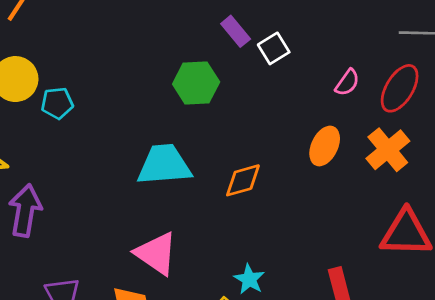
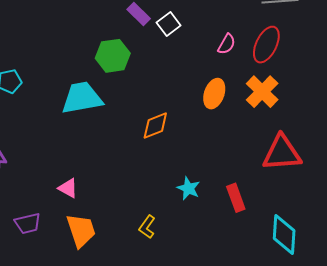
cyan trapezoid: (164, 165) -> (82, 98), moved
pink triangle: (156, 253) -> (68, 188), moved, size x0.6
cyan star: (249, 279) -> (188, 188), moved

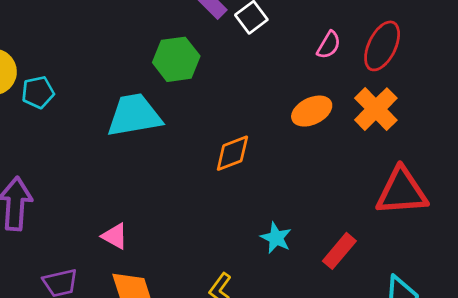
orange ellipse: (214, 94) -> (312, 111), turned 44
red rectangle: (236, 198) -> (339, 251), turned 60

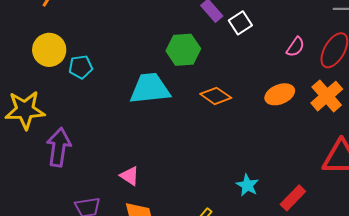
orange diamond: (232, 153) -> (216, 96), moved, turned 52

